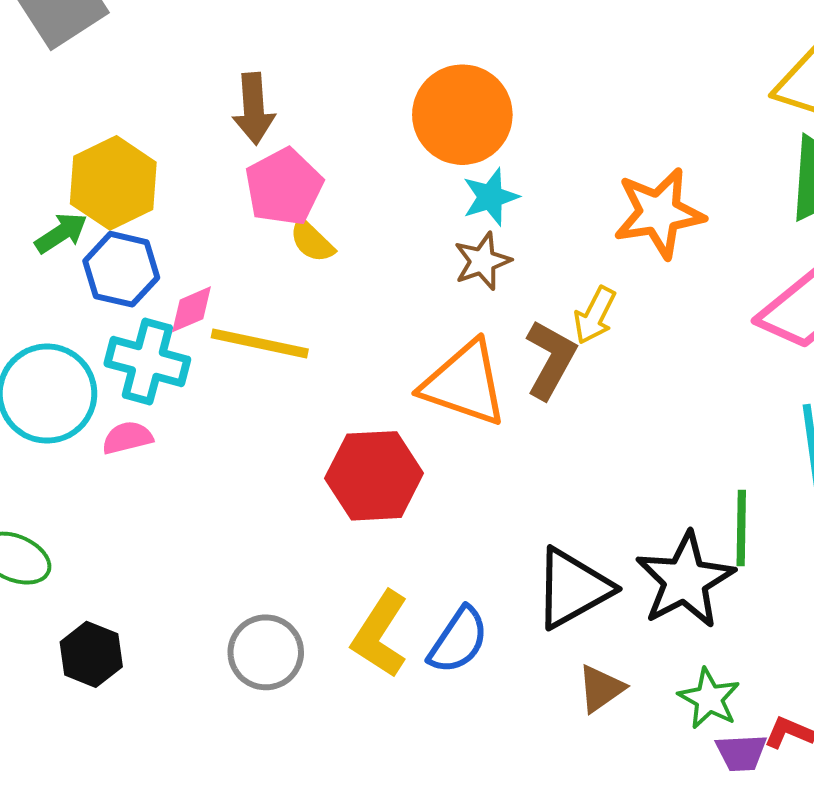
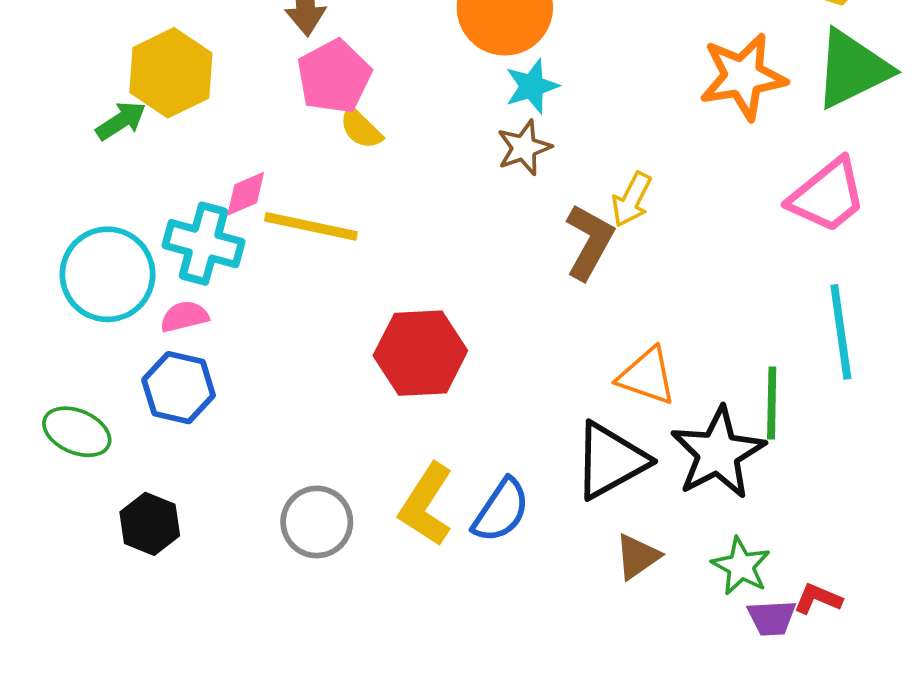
orange star: (659, 213) -> (743, 77), moved
blue hexagon: (121, 269) -> (179, 388), moved
orange triangle: (464, 384) -> (647, 376), moved, size x0.7

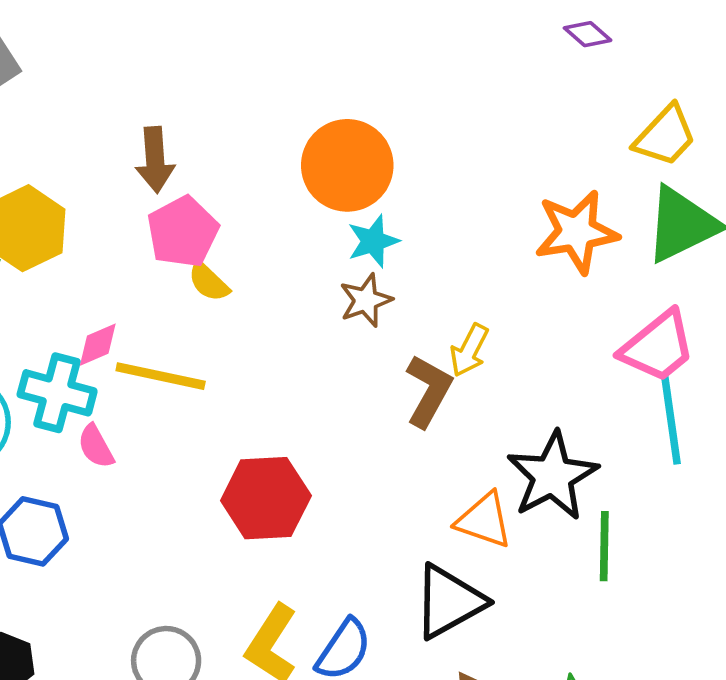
pink semicircle: (184, 317) -> (96, 446), moved, turned -105
cyan line: (841, 332) -> (671, 419), moved
black star: (718, 453) -> (552, 476), moved

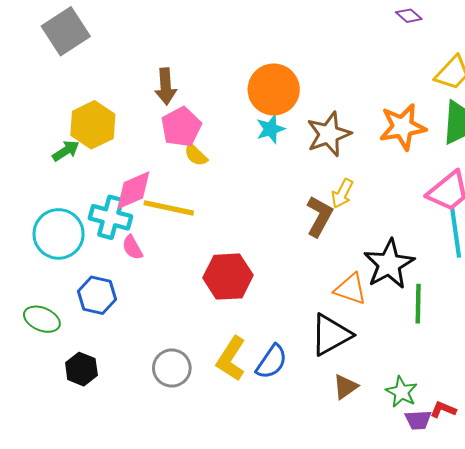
cyan star: (373, 241) -> (271, 129), moved
brown star: (366, 300) -> (329, 134), moved, size x1.5
pink diamond: (98, 345) -> (133, 190), size x1.6

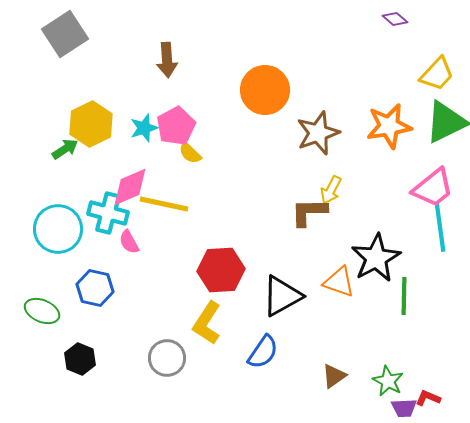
brown arrow: (166, 86) -> (167, 60), moved
cyan star: (271, 129) -> (144, 128), moved
brown L-shape: (319, 216) -> (309, 212), turned -120
black triangle: (331, 335) -> (282, 296), moved
yellow L-shape: (231, 359) -> (207, 323), moved

